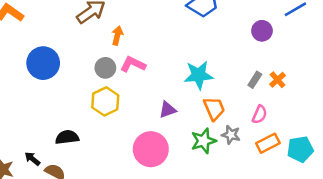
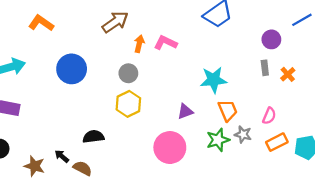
pink L-shape: (133, 64) -> (165, 43), moved
gray rectangle: (255, 80) -> (265, 68), moved, turned -40
orange cross: (278, 80) -> (288, 74), moved

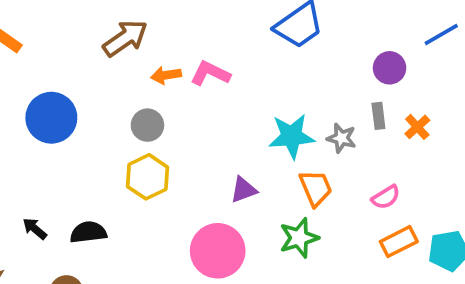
orange arrow: (139, 44) -> (166, 75), turned -112
pink semicircle: (269, 116) -> (386, 197), turned 35
gray star: (243, 134) -> (341, 138), moved
black arrow: (62, 156) -> (35, 229), moved

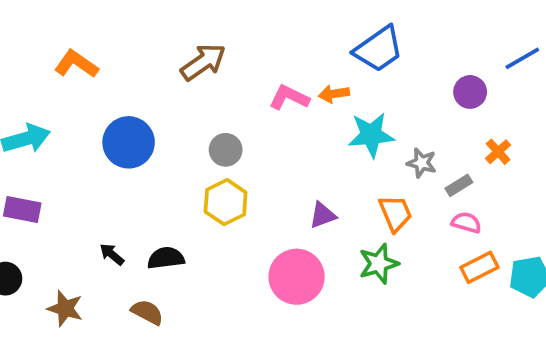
orange arrow: (166, 75) -> (334, 94), moved
gray rectangle: (378, 116) -> (459, 185), moved, turned 65
cyan star: (292, 136) -> (371, 135), moved
pink semicircle: (386, 197) -> (466, 223), turned -132

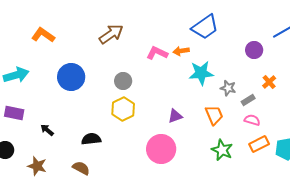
black arrow: (112, 254) -> (47, 130), moved
green star: (379, 264) -> (222, 150), moved, turned -30

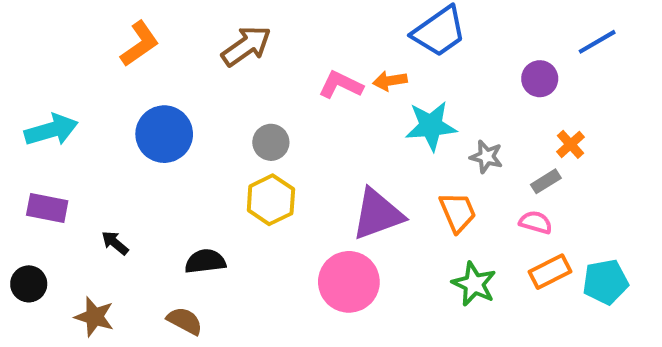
orange L-shape: (43, 35) -> (140, 44), moved, turned 110
gray rectangle: (248, 100) -> (546, 181), moved
purple triangle: (175, 116) -> (378, 214), size x1.8

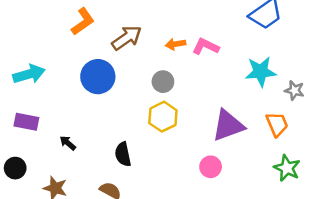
brown arrow: (246, 46) -> (127, 38), moved
orange arrow: (390, 81) -> (175, 44), moved
black semicircle: (205, 261) -> (123, 154), turned -95
pink circle: (349, 282) -> (211, 167), size x0.6

